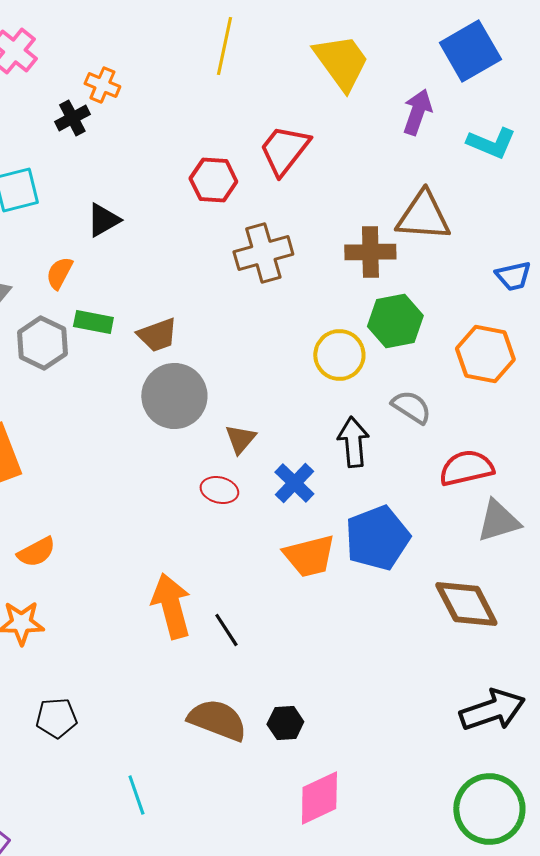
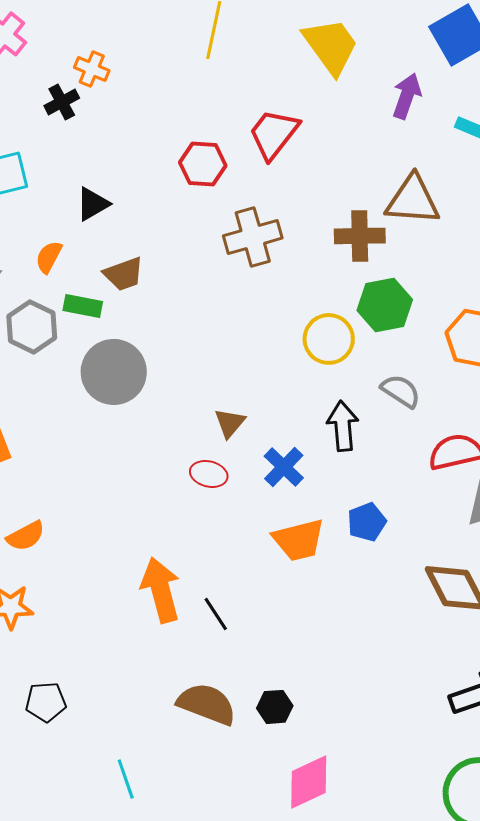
brown trapezoid: (157, 335) -> (124, 274), moved
gray circle: (174, 396) -> (114, 372), moved
blue pentagon: (377, 538) -> (367, 522), size x0.6

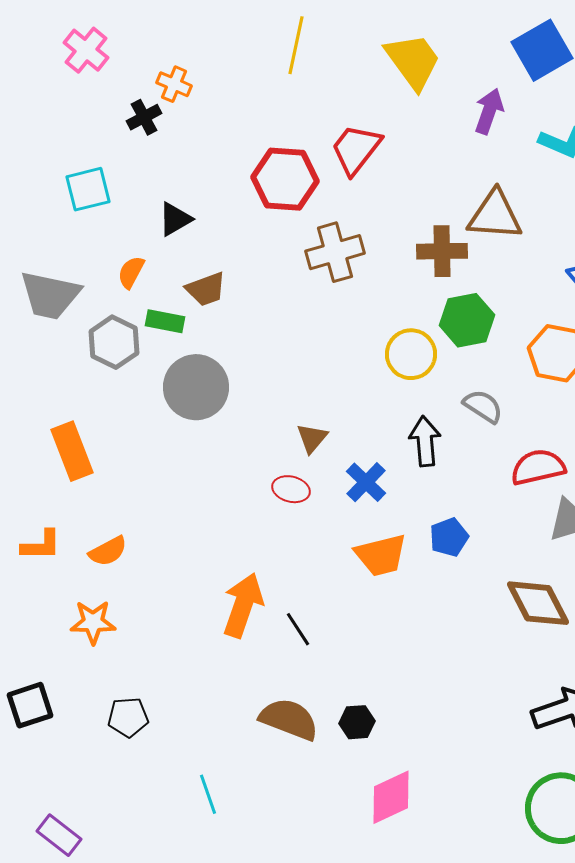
red hexagon: (203, 164) -> (285, 179), size x1.4
orange arrow: (161, 590) -> (243, 605), turned 34

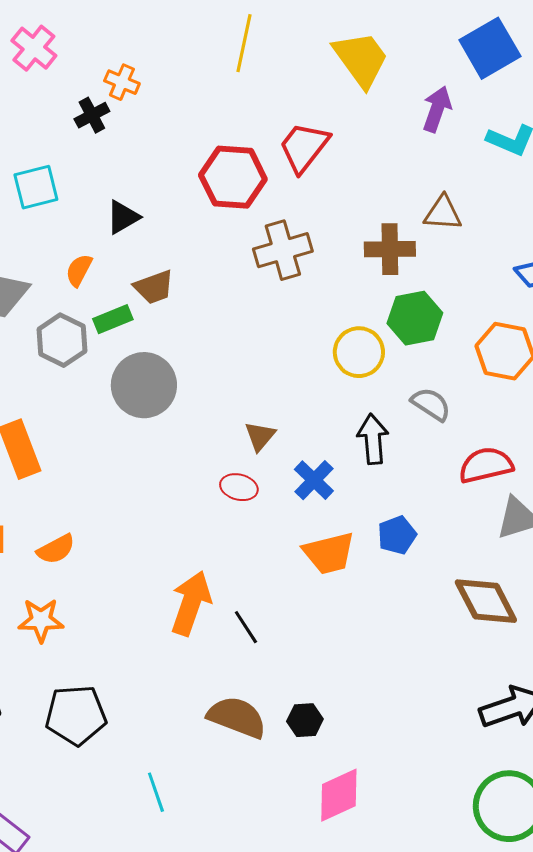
brown triangle: (495, 215) -> (443, 213), size x0.7
green rectangle: (165, 321) -> (113, 319), turned -33
black pentagon: (128, 717) -> (76, 715), size x1.5

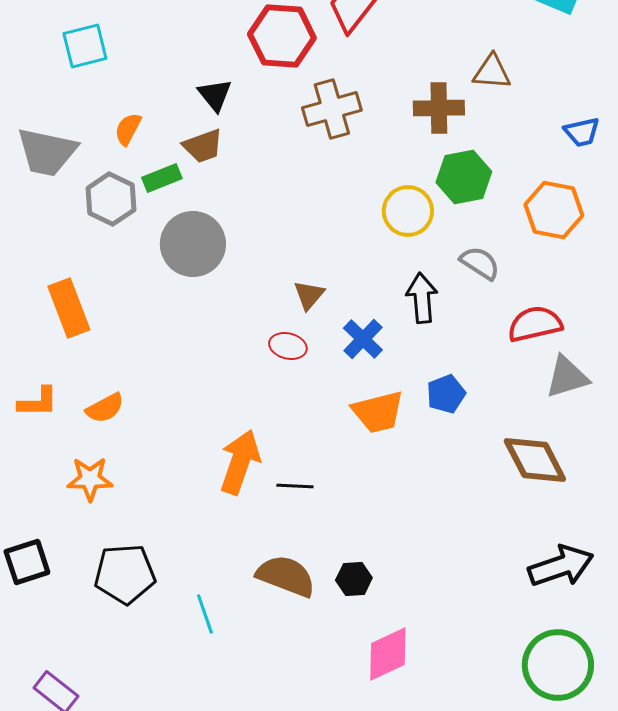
black triangle: (123, 217) -> (215, 95), moved, turned -39
black line: (246, 627) -> (295, 486), turned -54
cyan line: (156, 792) -> (205, 614), moved

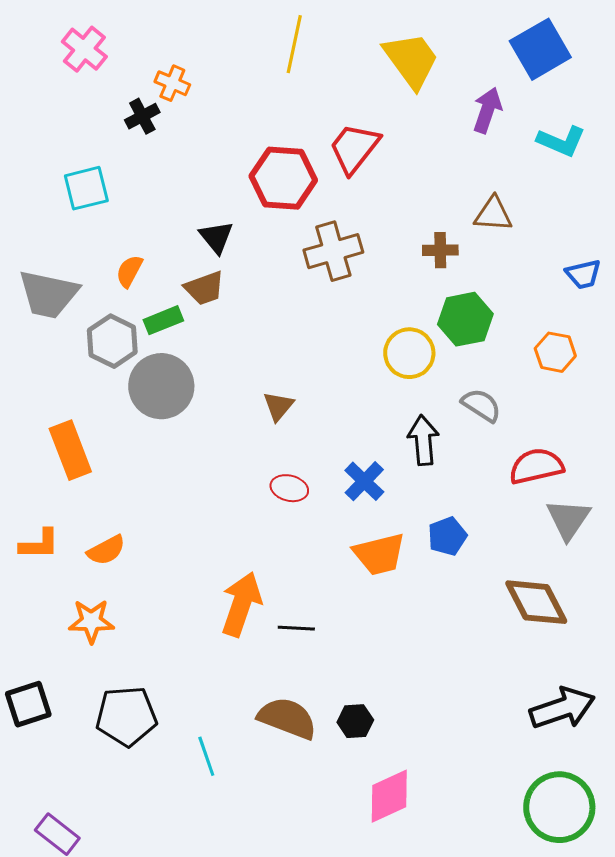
brown cross: (439, 108) -> (440, 250), size x0.7
orange hexagon: (554, 210) -> (555, 352), size x0.7
gray circle: (193, 244) -> (161, 386), moved
brown triangle: (309, 295) -> (278, 406), moved
gray triangle: (567, 377) -> (568, 519), turned -39

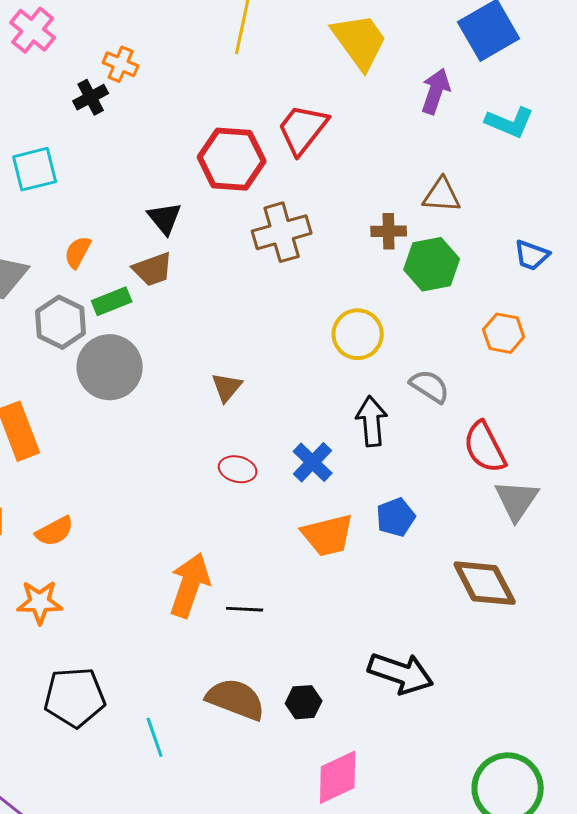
blue trapezoid: (583, 274) -> (532, 255), turned 33
green hexagon: (465, 319) -> (432, 264), moved
red semicircle: (536, 466) -> (485, 447), turned -104
black arrow: (562, 708) -> (401, 673), moved, turned 38

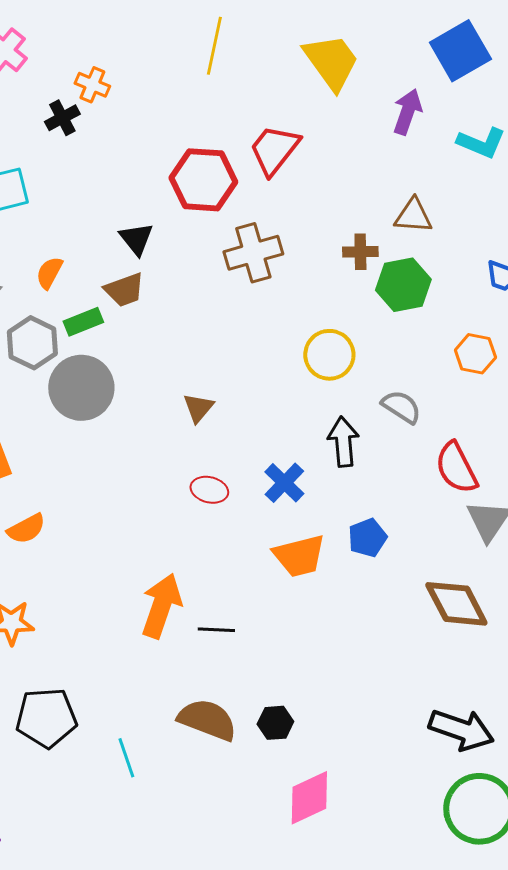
orange semicircle: (55, 531) -> (26, 529), moved
black arrow: (401, 673) -> (461, 730), moved

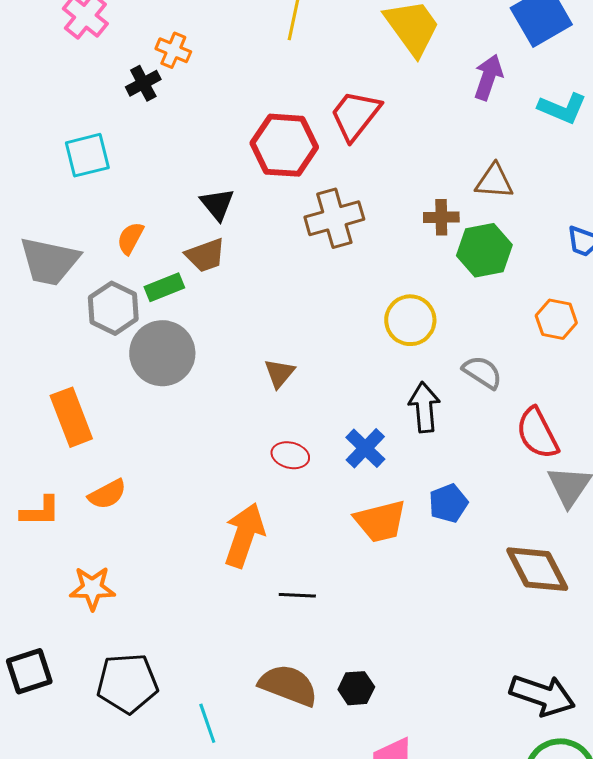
orange arrow: (161, 606) -> (244, 535), moved

